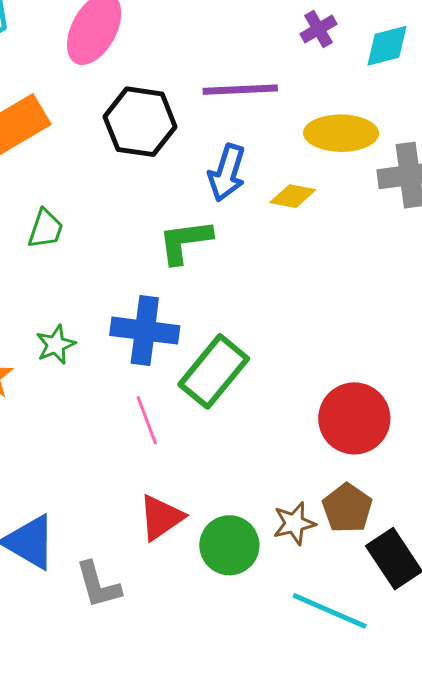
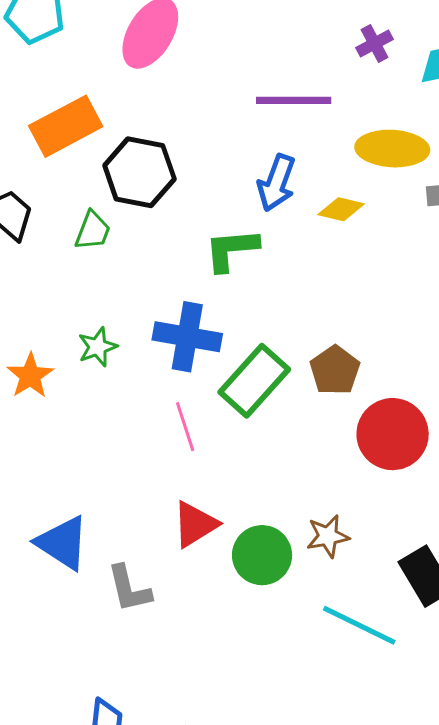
black hexagon: (140, 122) -> (139, 172), moved
brown pentagon: (347, 508) -> (335, 370), moved

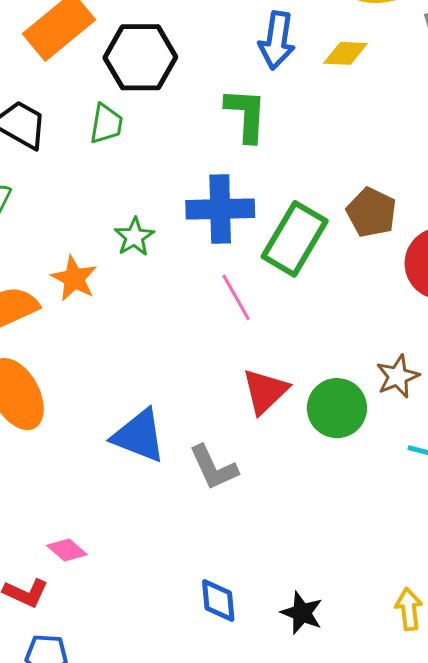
green L-shape: (231, 250) -> (246, 115), turned 110

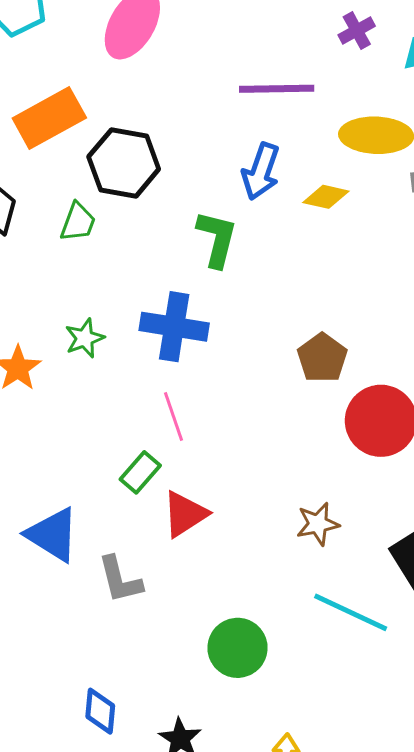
green rectangle: (295, 239) -> (140, 472), moved, size x0.6
green circle: (337, 408) -> (238, 648), moved

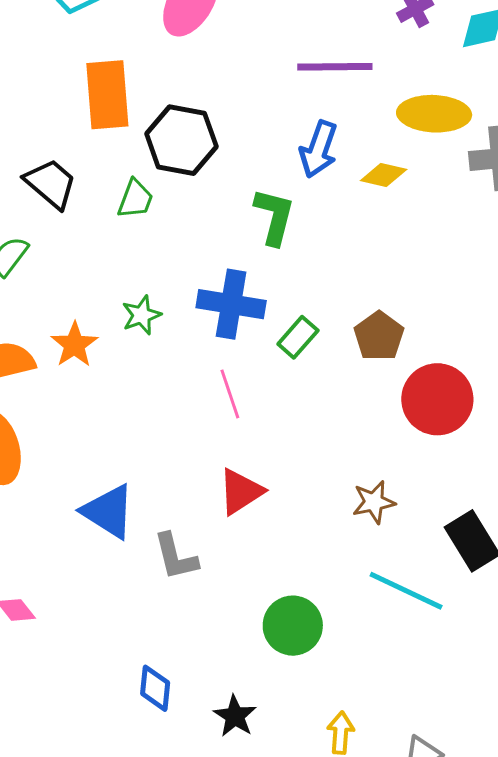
orange rectangle: (49, 118) -> (107, 95), turned -66
green rectangle: (140, 472) -> (298, 337), moved

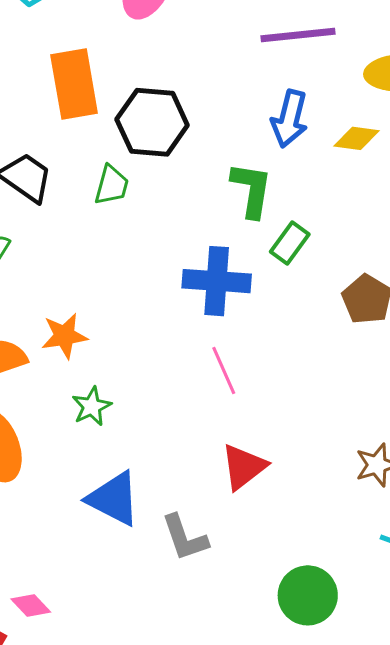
green star: (141, 315) -> (92, 406), moved
green rectangle: (298, 337) -> (290, 243), moved
orange star: (74, 345) -> (64, 336), turned 30

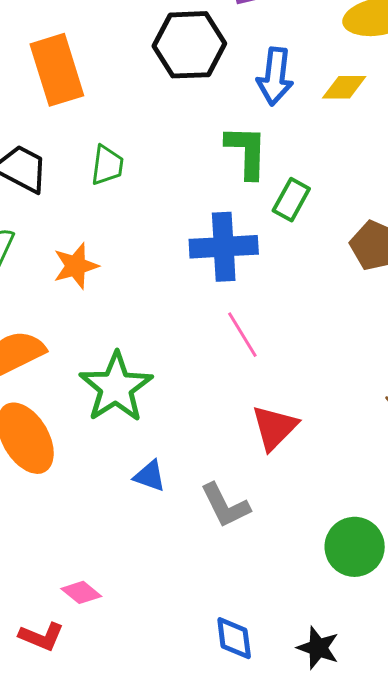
black hexagon: (152, 122) -> (189, 45), moved
orange star: (64, 336) -> (76, 266), moved
green star: (92, 406) -> (116, 387), size x1.8
blue triangle: (114, 499) -> (150, 476), size x0.6

